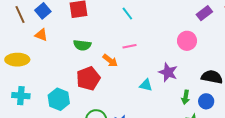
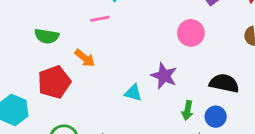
pink line: (130, 46) -> (100, 19), moved

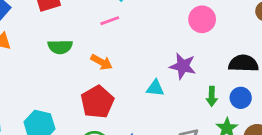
red pentagon: (54, 82) -> (97, 102), moved

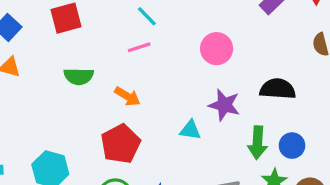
pink circle: (202, 19) -> (217, 49), moved
black semicircle: (243, 63) -> (278, 89), moved
green arrow: (212, 96) -> (257, 143), size x1.4

